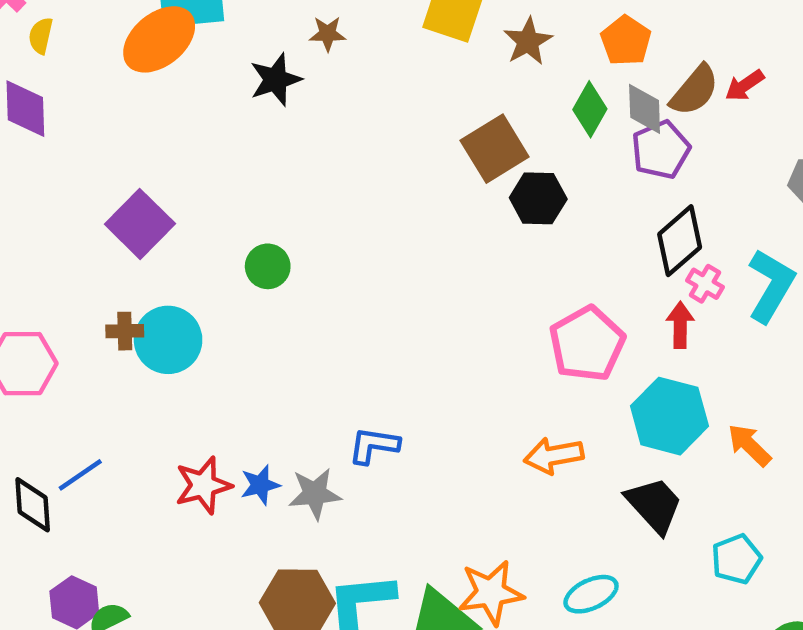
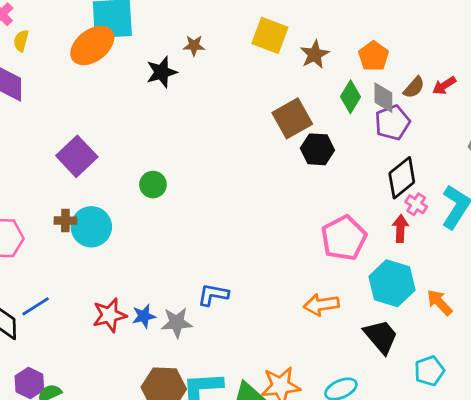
brown semicircle: (695, 90) -> (414, 87), size x0.7

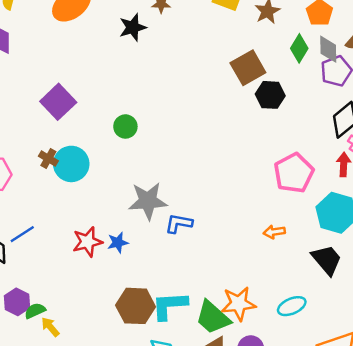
brown cross: (65, 221) -> (48, 159), turned 30
orange arrow: (321, 305) -> (274, 232), size x0.7
gray star: (177, 323) -> (148, 201), moved, size x1.4

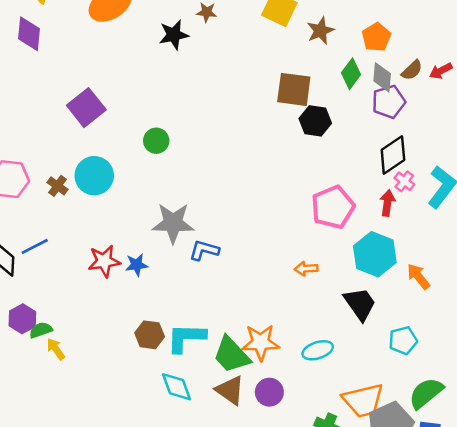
brown square: (248, 68) -> (294, 89), turned 32
brown cross: (48, 159) -> (58, 186), moved
brown hexagon: (136, 306) -> (150, 335), size x0.7

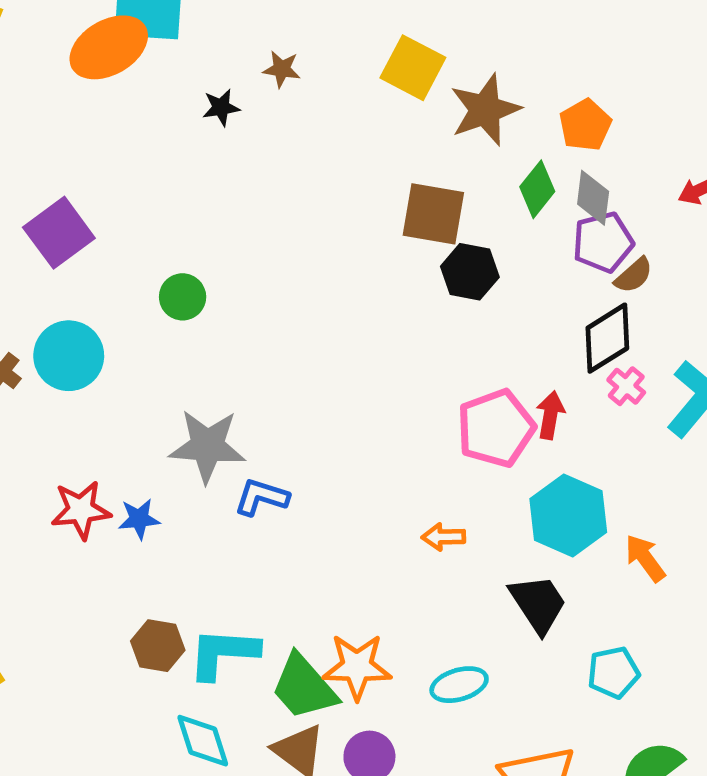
brown star: (320, 31) -> (485, 110), size x1.4
black star: (174, 35) -> (221, 107), size x0.7
brown semicircle: (412, 70) -> (634, 275), moved
red arrow: (387, 203) -> (550, 415), moved

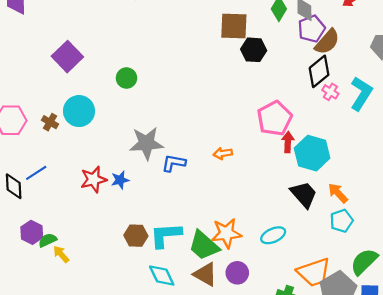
brown semicircle: (634, 275) -> (327, 42), size x1.5
red arrow: (550, 415) -> (288, 142), moved
orange arrow: (444, 537) -> (223, 153), moved
orange arrow: (645, 558) -> (338, 193), moved

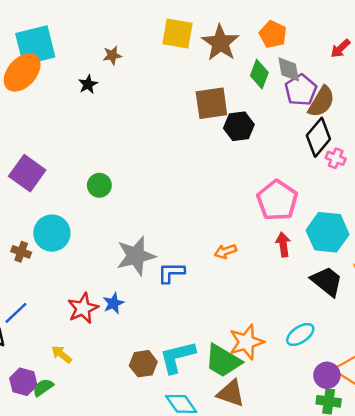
red arrow: (288, 142) -> (283, 244), moved
yellow arrow: (61, 254) -> (62, 354), moved
purple circle: (237, 273) -> (327, 375), moved

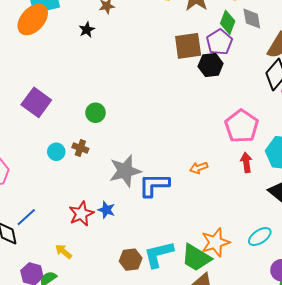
purple pentagon: (301, 90) -> (219, 42), moved
cyan circle: (52, 233) -> (56, 152), size x0.6
brown cross: (21, 252) -> (80, 148), moved
blue L-shape: (171, 273) -> (154, 185), size x1.4
blue star: (113, 303) -> (106, 210), turned -30

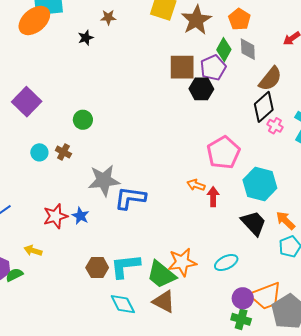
red arrow: (246, 162) -> (213, 197), moved
orange arrow: (199, 168) -> (196, 185), moved, turned 30
yellow arrow: (63, 251) -> (33, 251), turned -30

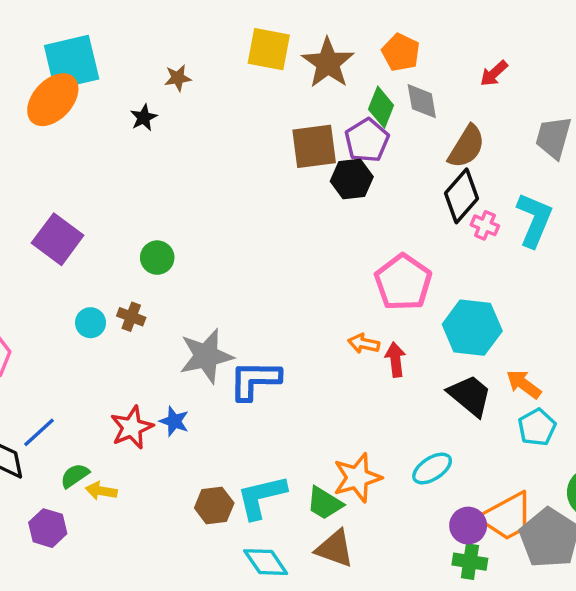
green semicircle: (14, 275) -> (75, 476), moved
green trapezoid: (161, 275) -> (325, 503), size x0.7

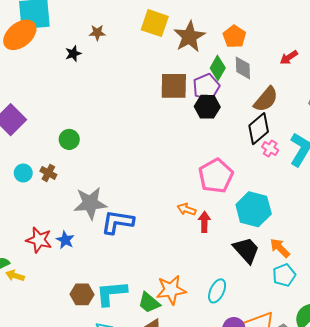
black hexagon: (352, 179) -> (207, 107), moved
red star: (132, 427) -> (39, 240), turned 30
cyan ellipse: (432, 468) -> (217, 291), turned -40

